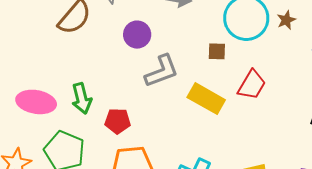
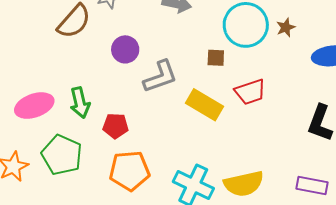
purple circle: (137, 35) -> (125, 49), moved
red trapezoid: (252, 85) -> (250, 92), turned 40
pink ellipse: (36, 102) -> (34, 106), turned -30

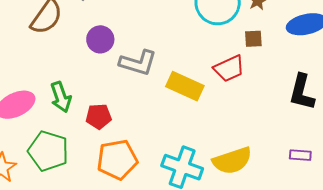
brown square: (216, 58) -> (253, 39), moved
gray L-shape: (160, 77) -> (138, 63), turned 42
purple rectangle: (312, 185) -> (300, 155), size x0.7

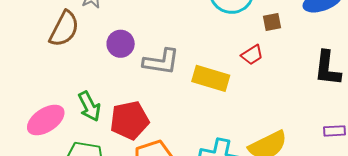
red trapezoid: (229, 69) -> (252, 55), size x0.7
red pentagon: (99, 116) -> (129, 120), size x1.5

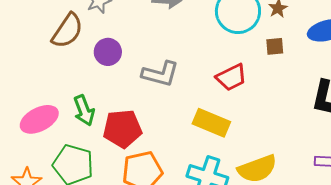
purple circle: (121, 44) -> (108, 52), moved
red trapezoid: (252, 55) -> (231, 77), moved, size x1.4
yellow rectangle: (211, 78) -> (211, 123), moved

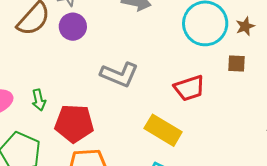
purple circle: (108, 52) -> (73, 27), moved
green arrow: (84, 110) -> (39, 100), size x0.7

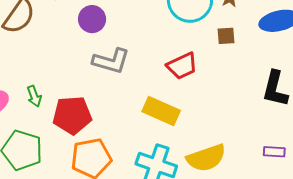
purple circle: (73, 27) -> (92, 19), moved

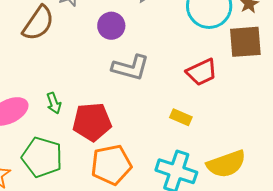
brown square: (226, 36) -> (245, 42), size x1.8
yellow rectangle: (161, 111) -> (181, 117), size x0.6

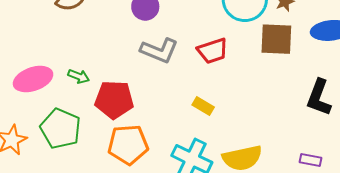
red trapezoid: (202, 72) -> (213, 51), moved
green arrow: (54, 103) -> (79, 76), turned -55

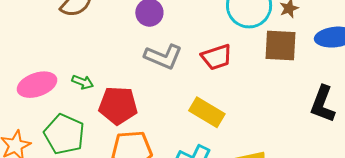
yellow rectangle: (203, 106) -> (207, 112), size x1.6

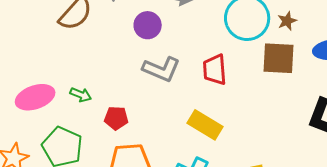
red trapezoid: (217, 57) -> (215, 70), turned 104
red pentagon: (118, 106) -> (116, 118), size x0.6

